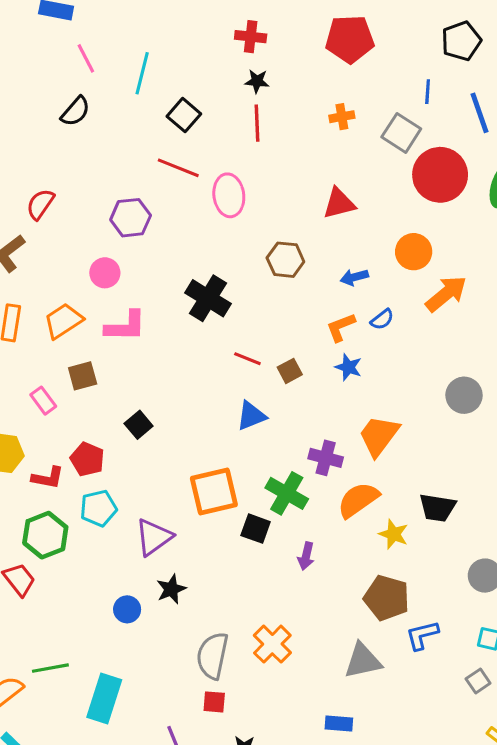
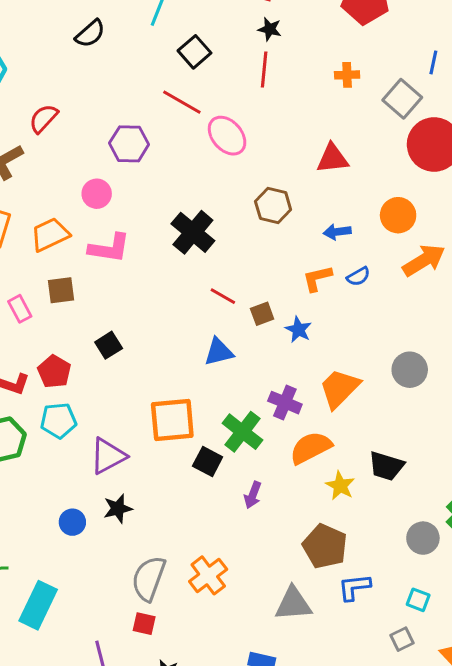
pink ellipse: (229, 195) -> (227, 136), turned -42
blue star: (348, 367) -> (298, 330), moved
gray circle: (464, 395) -> (410, 370), moved

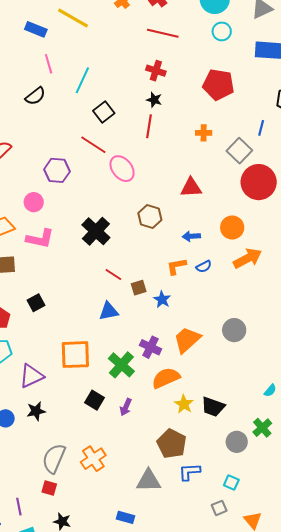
black square: (208, 462) -> (94, 400), moved
black trapezoid: (386, 466) -> (213, 407), moved

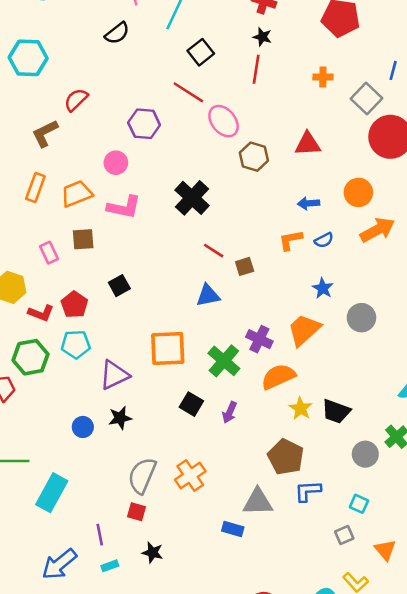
brown hexagon: (150, 217) -> (254, 157), moved
blue star: (162, 299) -> (323, 288), moved
blue rectangle: (126, 517) -> (233, 529), moved

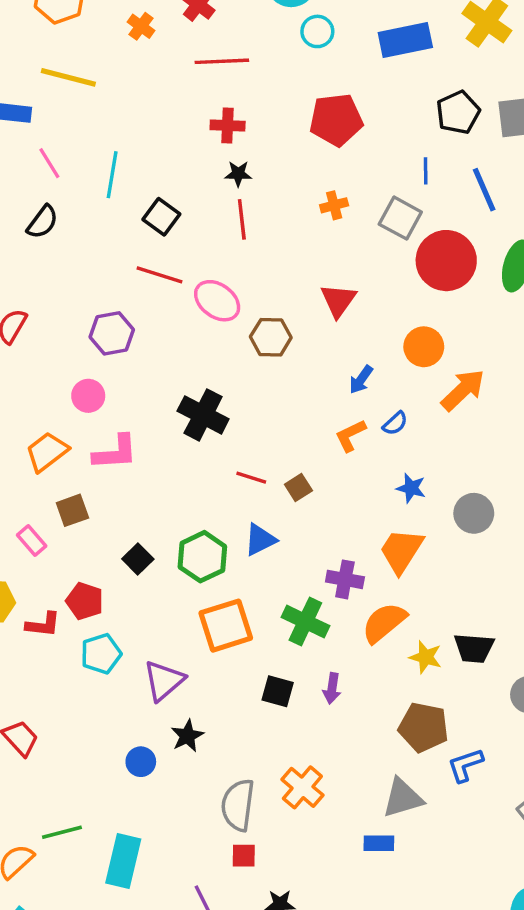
red triangle: (308, 144) -> (338, 300), turned -36
blue arrow: (309, 203) -> (361, 380), turned -35
green hexagon: (30, 357) -> (202, 557), moved

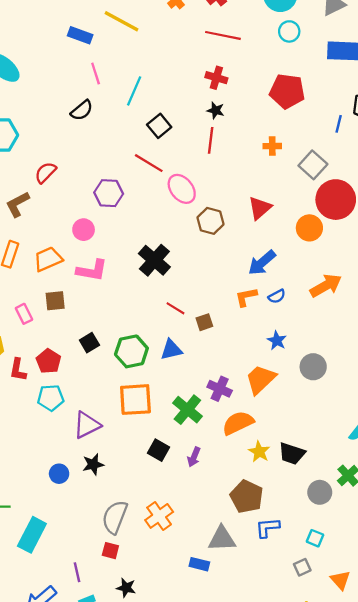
blue line: (426, 171) -> (339, 124), moved
orange circle: (424, 347) -> (309, 228), moved
blue arrow: (361, 380) -> (262, 263), size x1.5
red L-shape: (43, 625) -> (18, 370), turned 80

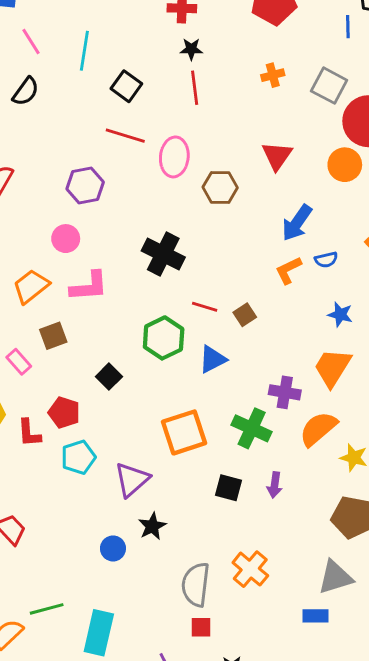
pink ellipse: (182, 189) -> (174, 157), turned 60
blue semicircle: (277, 296) -> (326, 260), turned 30
green hexagon: (131, 351) -> (164, 338), moved

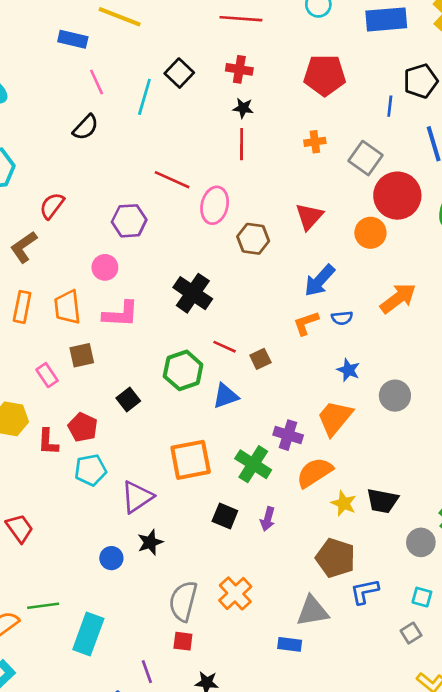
black square: (126, 86) -> (179, 73), moved
orange trapezoid: (31, 286) -> (67, 307), turned -66

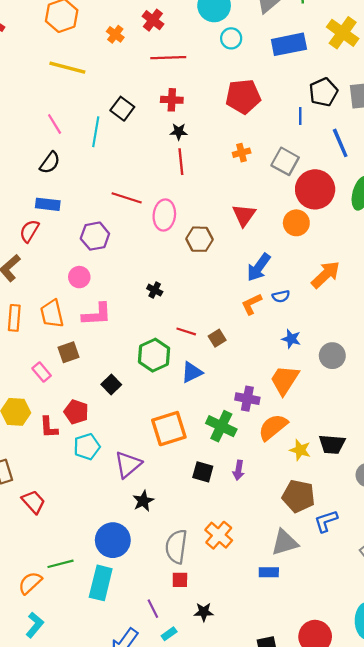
blue rectangle: (73, 39) -> (48, 204), moved
black cross: (193, 293) -> (155, 290), size x0.5
blue circle: (111, 558) -> (113, 540), moved, size x1.8

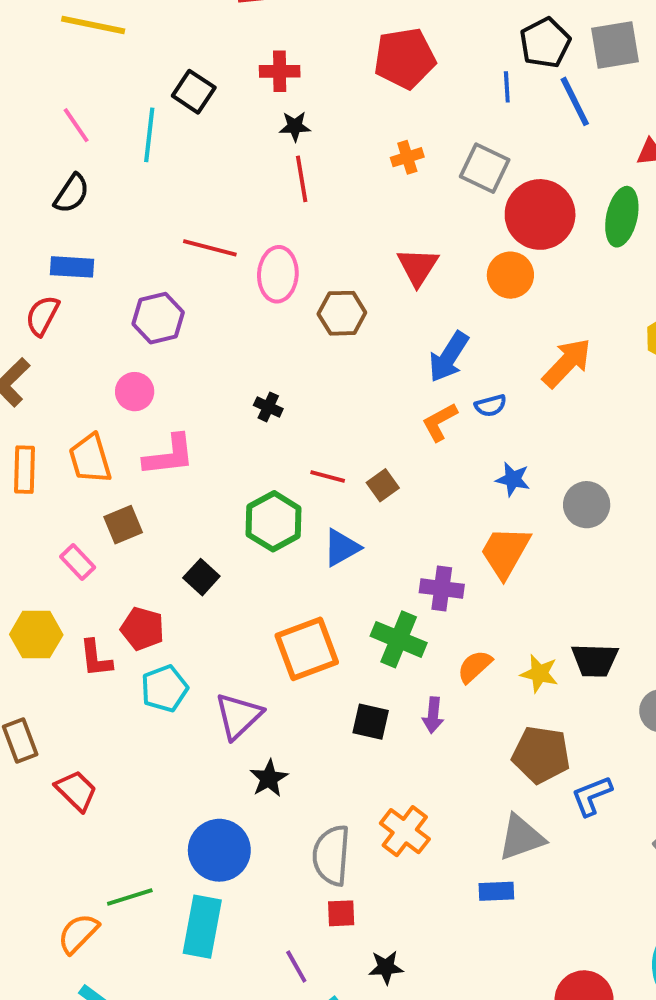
blue line: (340, 143) -> (575, 101), moved
orange semicircle: (273, 427) -> (475, 666), moved, size x0.7

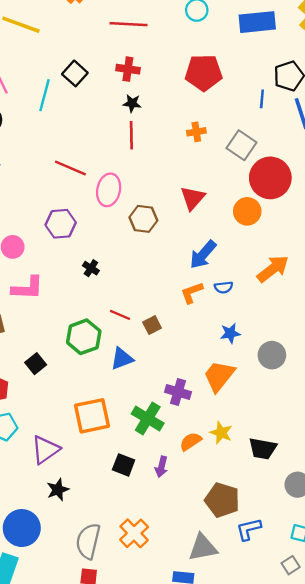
purple hexagon: (158, 318) -> (61, 224), moved
blue star: (513, 479) -> (230, 333), turned -30
yellow star: (539, 674) -> (221, 433), moved

